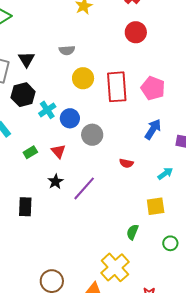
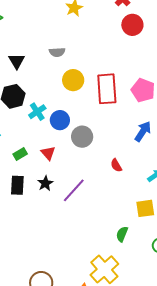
red circle: (136, 32) -> (132, 25), moved
red semicircle: (126, 163) -> (116, 165), turned 48
black rectangle: (25, 207) -> (17, 185), moved

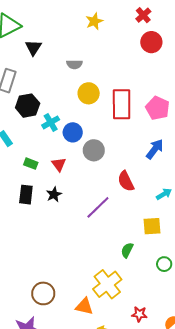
black triangle: (17, 61) -> (33, 48), moved
green rectangle: (20, 154) -> (31, 164), turned 48
red semicircle: (116, 165) -> (126, 181), size x1.5
purple line: (74, 190) -> (98, 207), moved

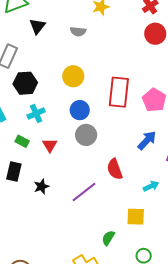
gray semicircle: (74, 64) -> (78, 31), moved
yellow circle: (89, 93) -> (73, 76), moved
cyan cross: (51, 122) -> (36, 114), moved
blue circle: (73, 132) -> (80, 110), moved
black star: (54, 194) -> (41, 186), moved

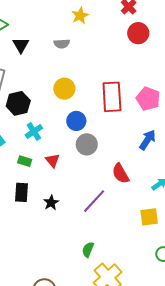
green semicircle: (108, 238) -> (88, 250), moved

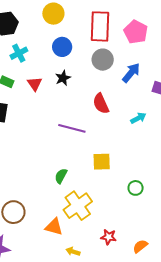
gray circle: (87, 144) -> (103, 60), moved
purple line: (94, 201) -> (72, 128), turned 56
black star: (51, 203) -> (63, 78), moved
yellow square: (149, 217) -> (102, 162), moved

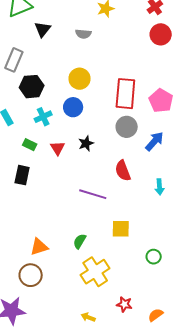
blue circle: (62, 47) -> (73, 107), moved
cyan arrow: (138, 118) -> (160, 187), turned 112
orange triangle: (54, 227) -> (39, 247), moved, turned -36

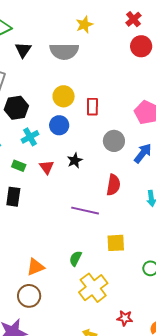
gray semicircle: (83, 34) -> (64, 51), size x1.8
red rectangle: (125, 94) -> (92, 107), moved, size x0.6
red semicircle: (123, 171) -> (113, 185), turned -145

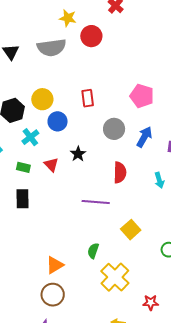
yellow star: (84, 25) -> (68, 18), turned -30
red circle: (141, 46) -> (91, 36), moved
yellow circle: (64, 96) -> (42, 99), moved
yellow square: (116, 243) -> (131, 230), turned -30

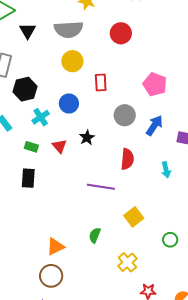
red circle: (91, 36) -> (121, 33), moved
yellow circle: (42, 99) -> (72, 61), moved
yellow cross: (115, 277) -> (127, 262), moved, size x0.7

